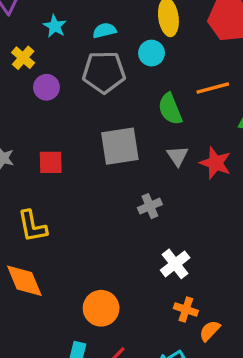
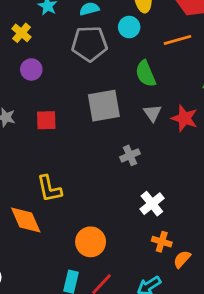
purple circle: (46, 87) -> (31, 69), moved
orange line: (213, 88) -> (177, 40), moved
yellow L-shape: (32, 226) -> (49, 189), moved

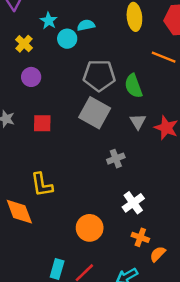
cyan circle: (129, 27) -> (67, 39), moved
orange line: (177, 40) -> (164, 57), turned 35
gray pentagon: (89, 44) -> (99, 75), moved
gray square: (104, 106) -> (95, 113), turned 36
orange circle: (91, 242) -> (90, 228), moved

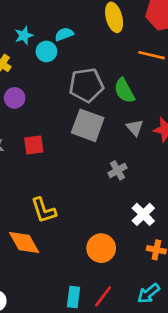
cyan star: (49, 21) -> (24, 35), turned 30

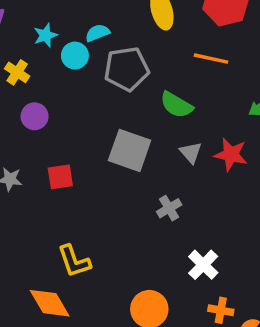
gray pentagon: (86, 85) -> (126, 69), moved
green semicircle: (124, 91) -> (176, 105), turned -30

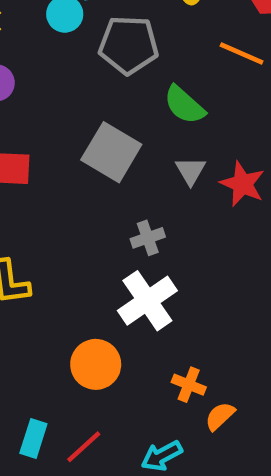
white cross: (203, 265) -> (147, 301), moved, size x1.4

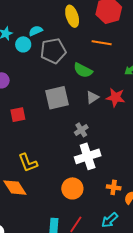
gray square: (111, 152) -> (57, 98), turned -30
gray triangle: (191, 171) -> (92, 97), turned 40
white cross: (147, 301) -> (88, 156), turned 30

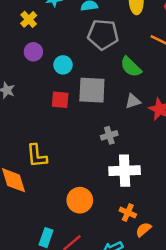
cyan circle: (23, 44) -> (63, 65), moved
red square: (18, 115) -> (60, 100), moved
white cross: (88, 156) -> (125, 171), moved

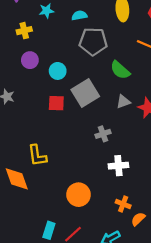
yellow cross: (29, 19) -> (24, 31), turned 32
gray square: (92, 90) -> (85, 93), turned -32
white cross: (125, 171) -> (118, 166), size x0.7

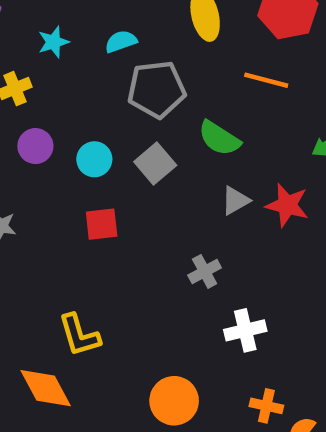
gray square: (85, 93) -> (155, 163), moved, size x0.7

